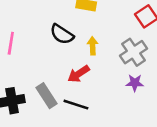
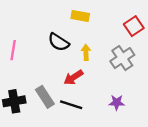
purple star: (135, 83) -> (117, 102), moved

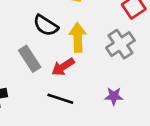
yellow arrow: (86, 52) -> (78, 37), size x1.5
gray rectangle: (45, 97) -> (30, 59), moved

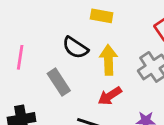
red arrow: (63, 67) -> (110, 96), moved

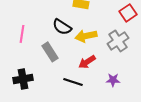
yellow arrow: (108, 60) -> (86, 36), turned -100

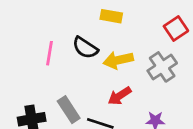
pink line: (22, 34) -> (49, 53), moved
gray rectangle: (50, 52) -> (69, 110), moved

